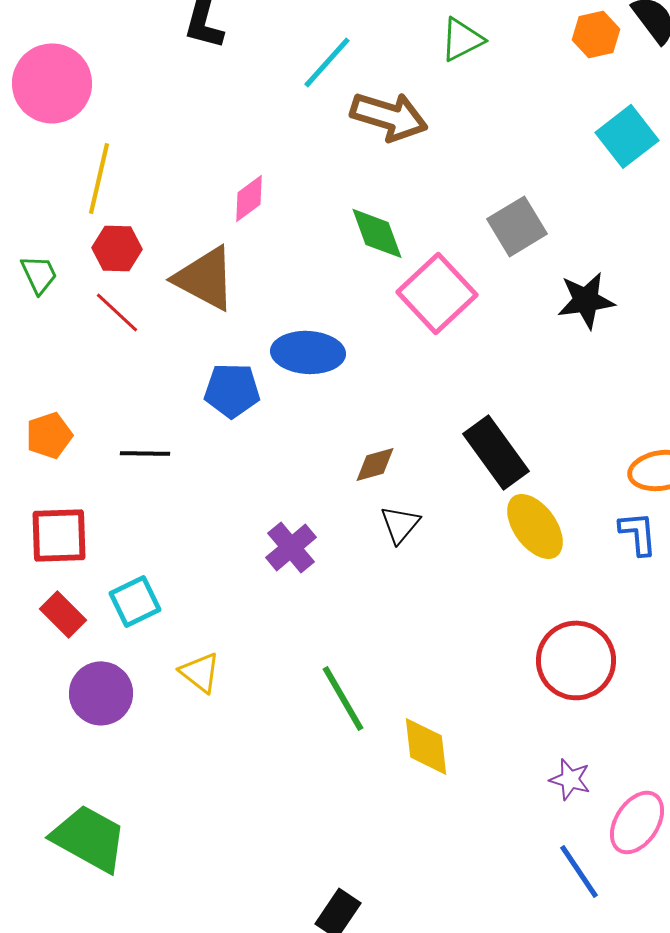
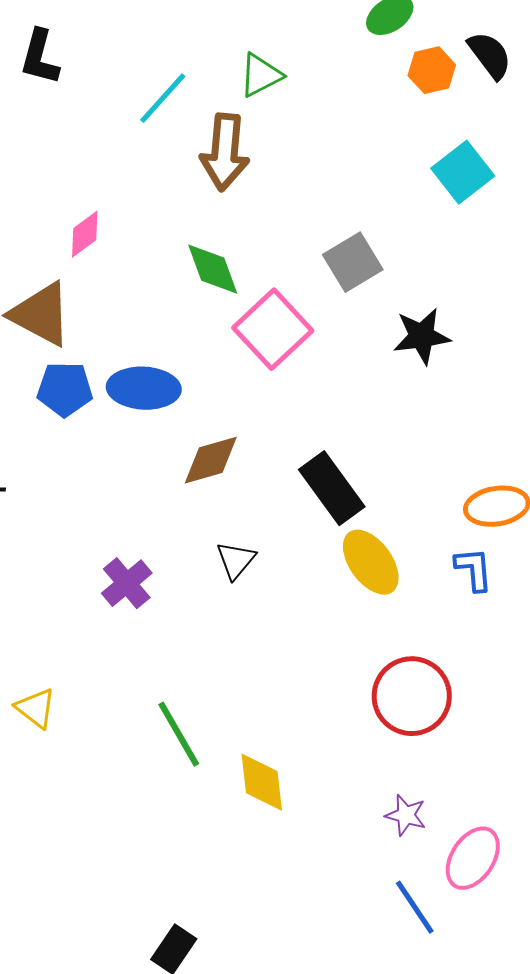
green triangle: (462, 39) -> (261, 75), moved
brown arrow: (389, 116) -> (225, 152), turned 78
blue pentagon: (232, 390) -> (65, 389), moved
brown diamond: (375, 464) -> (211, 460), moved, size x1.4

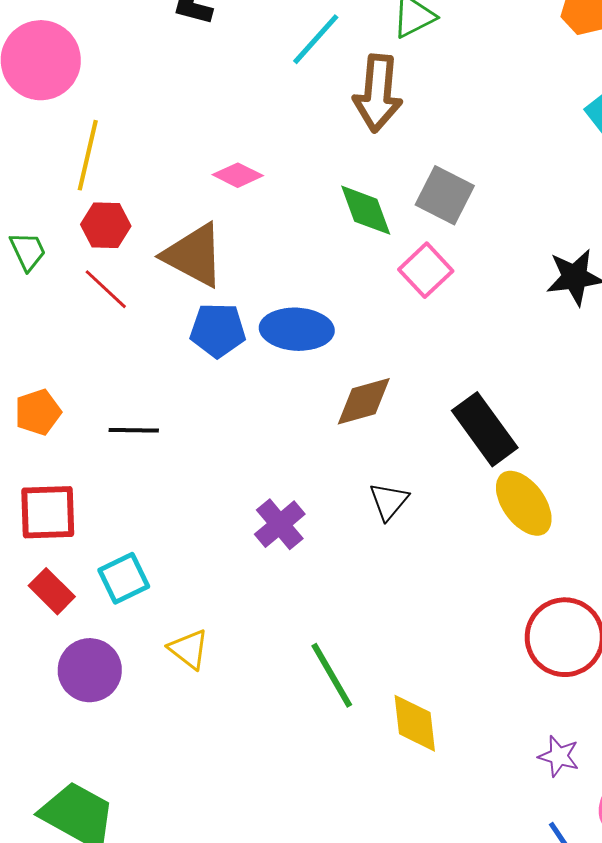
pink diamond: (85, 234) -> (238, 175), turned 63
gray square: (353, 262) -> (445, 195), moved, turned -32
pink square: (273, 329) -> (426, 270), size x0.7

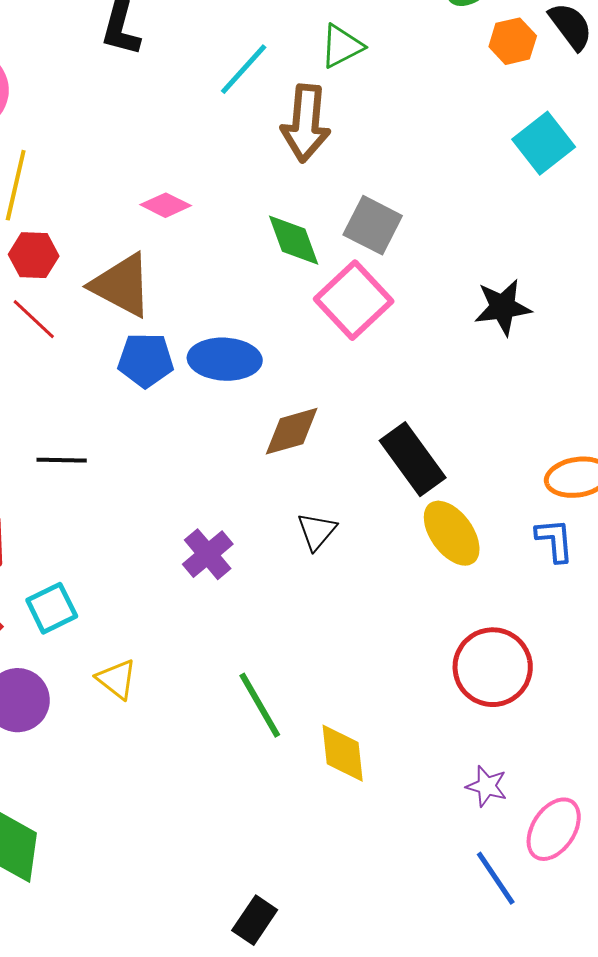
pink square: (426, 270) -> (354, 300), size x1.4

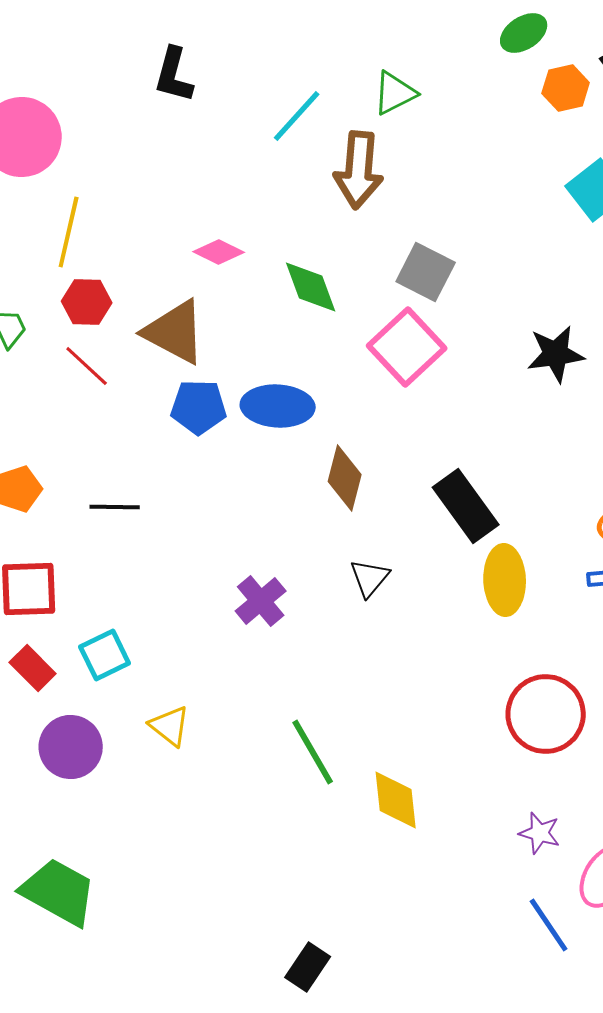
green diamond: (294, 240) -> (311, 287), moved
brown diamond: (292, 431) -> (345, 478), turned -60
yellow ellipse: (452, 533) -> (505, 580), turned 34

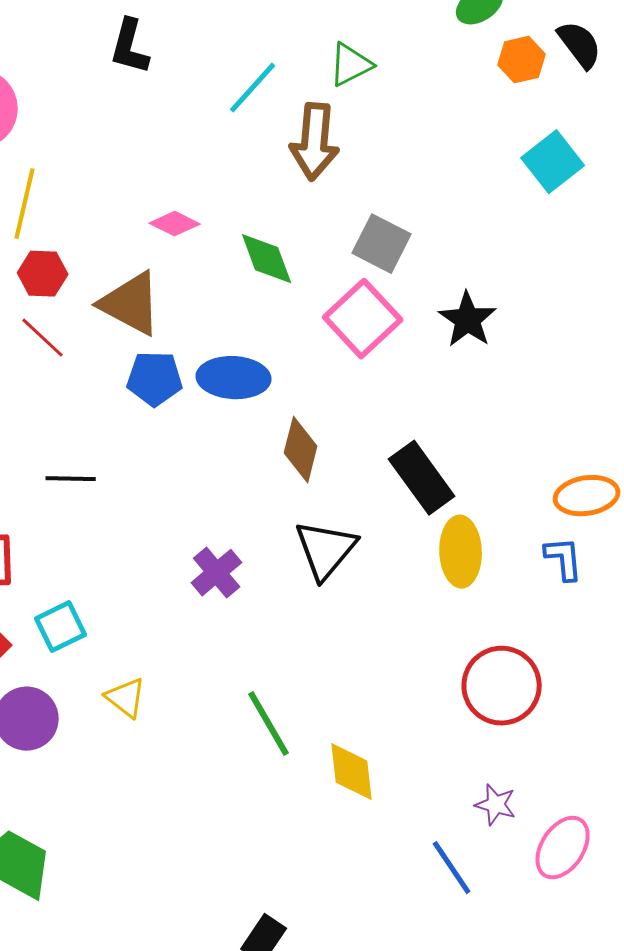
black star: (556, 354) -> (468, 320), moved, turned -30
black triangle: (370, 578) -> (326, 550), size x1.6
blue line: (549, 925) -> (452, 868), moved

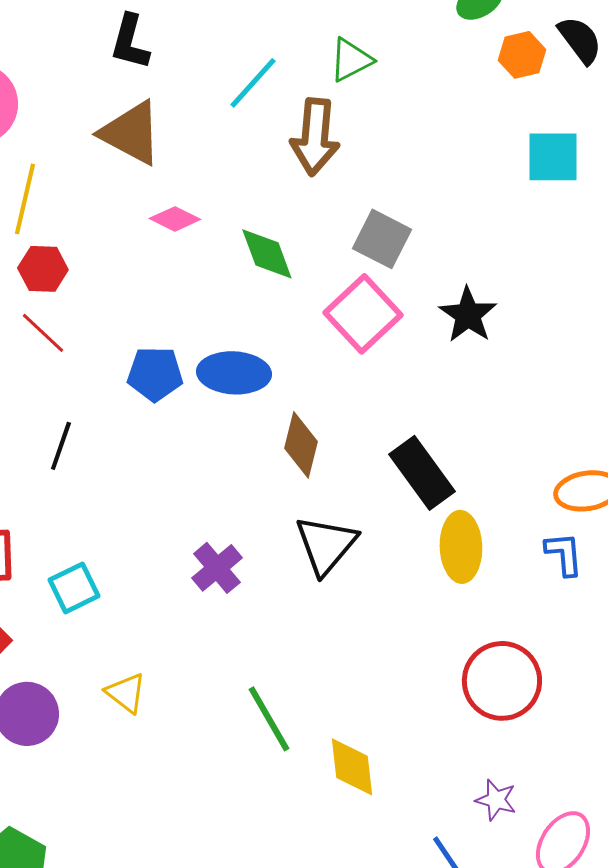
cyan square: (553, 162) -> (553, 157), turned 38
brown triangle: (131, 304) -> (131, 133), moved
black line: (71, 479) -> (61, 446), moved, turned -72
cyan square: (61, 627) -> (74, 588), moved

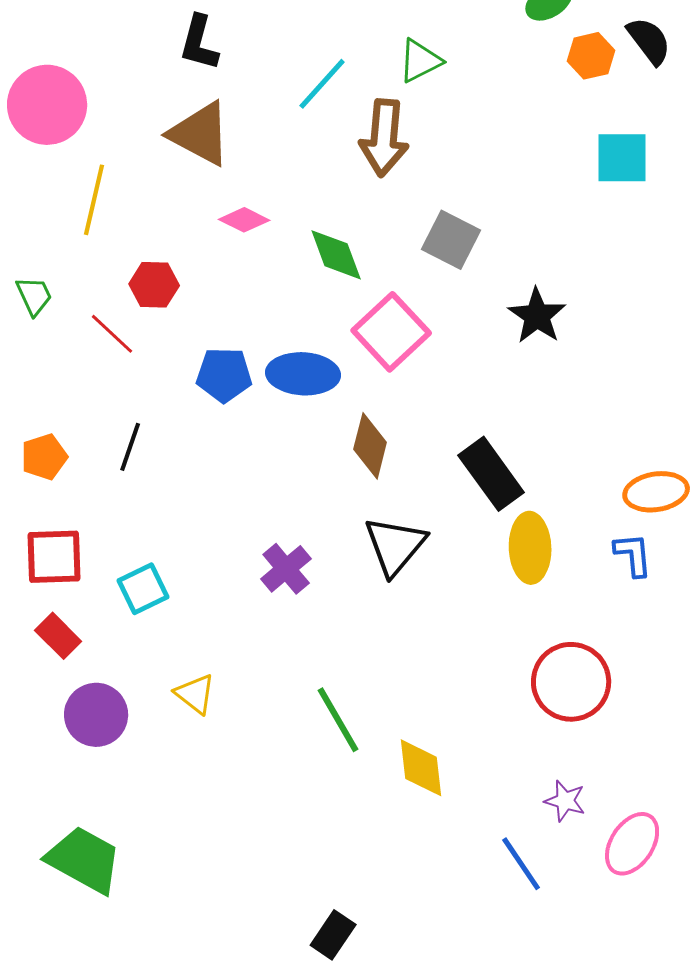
red hexagon: (43, 269) -> (154, 285), moved
pink square: (363, 314) -> (391, 332), moved

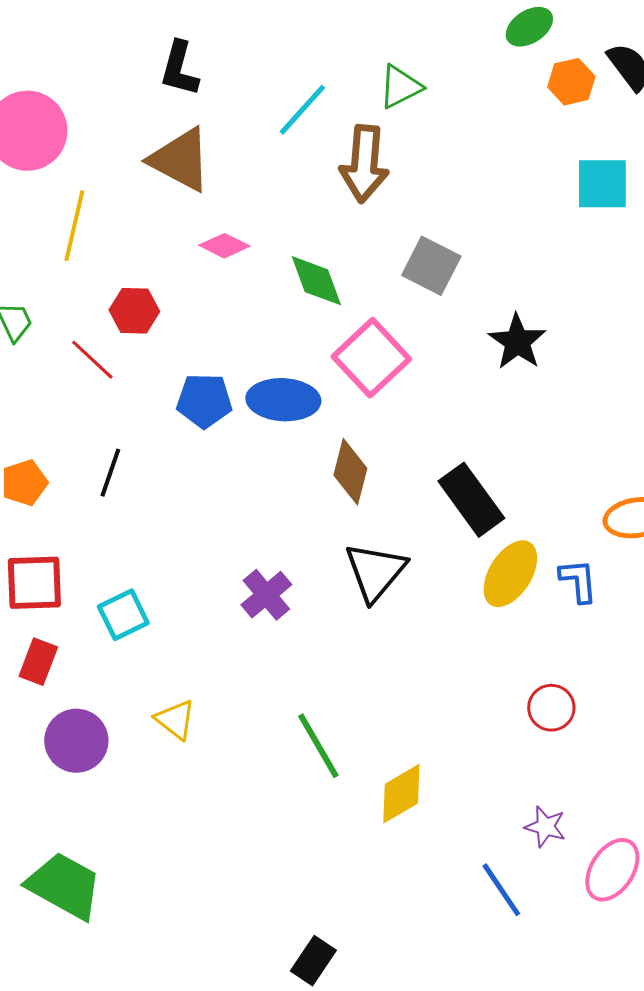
yellow ellipse: (530, 548) -> (510, 574), turned 34
blue L-shape: (633, 555) -> (578, 581), moved
red rectangle: (58, 636) -> (38, 662), turned 66
red circle: (571, 682) -> (551, 708), size x0.6
yellow diamond: (421, 768) -> (401, 794), turned 66

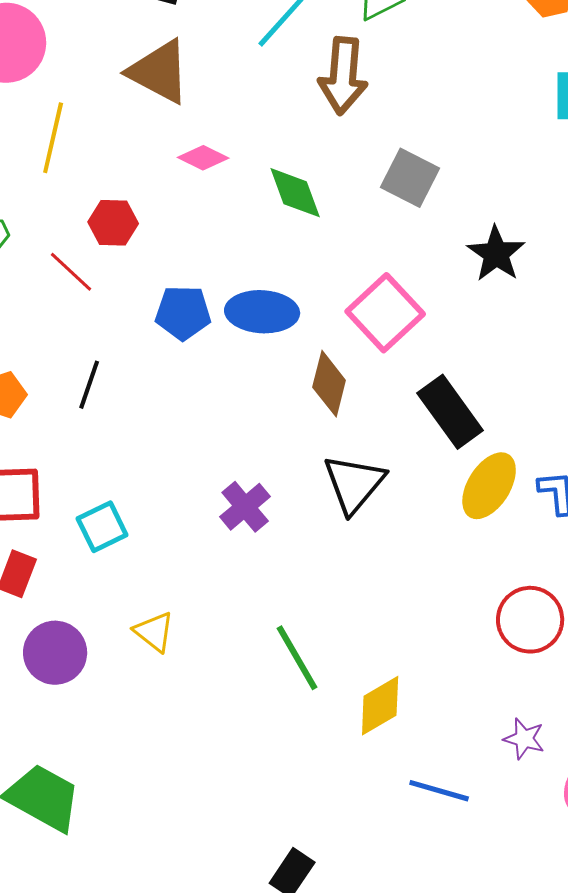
pink square: (371, 358) -> (385, 313), moved
red circle: (551, 708) -> (530, 620), size x1.4
blue line: (501, 890) -> (439, 791), moved, turned -40

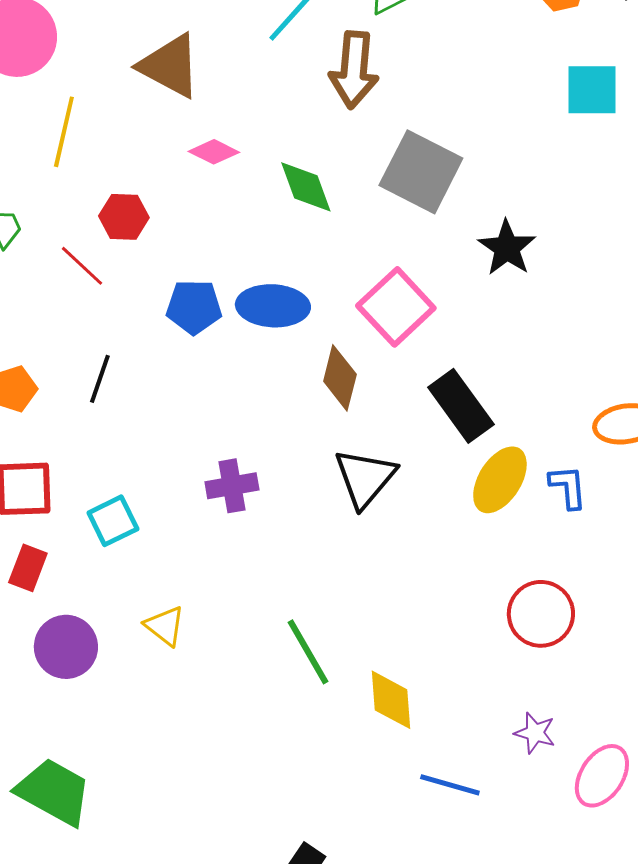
gray square: (410, 178) -> (421, 172), size x1.4
purple cross: (245, 507) -> (232, 486), moved, turned 30
yellow diamond: (380, 706) -> (391, 700), turned -64

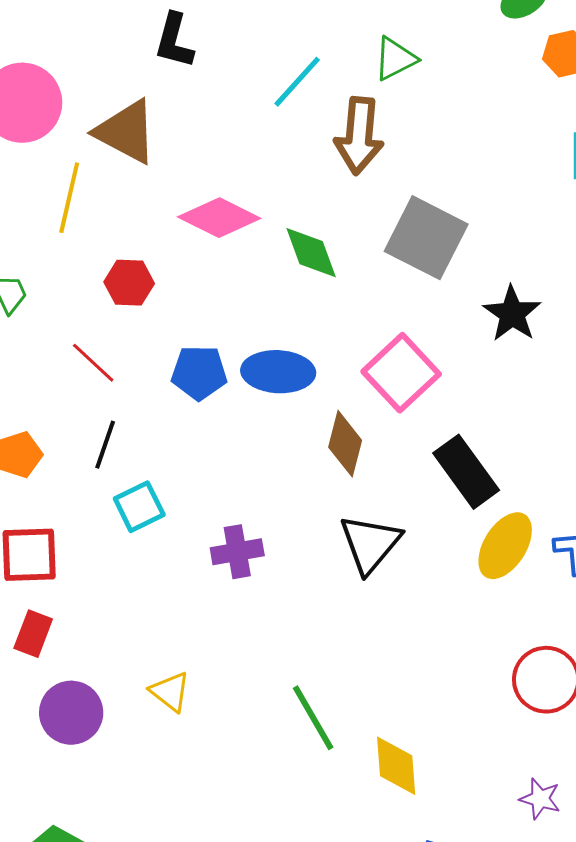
brown triangle: (170, 66) -> (126, 132), moved
pink diamond: (214, 152) -> (219, 218), size x1.6
red line: (82, 266) -> (93, 363), moved
cyan square: (113, 521) -> (139, 507), moved

